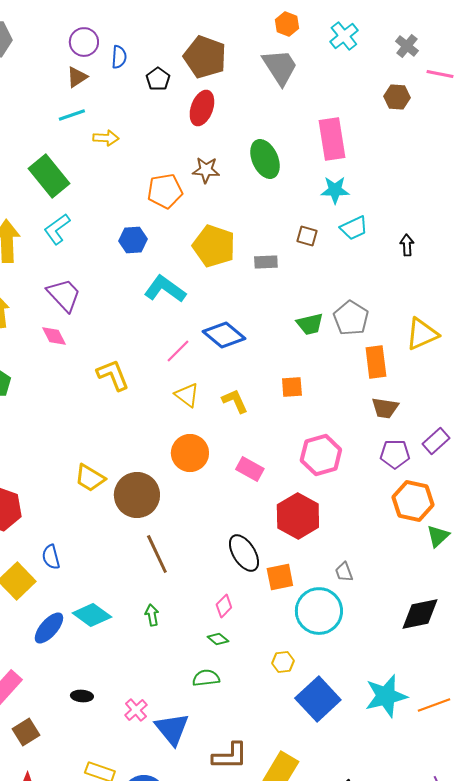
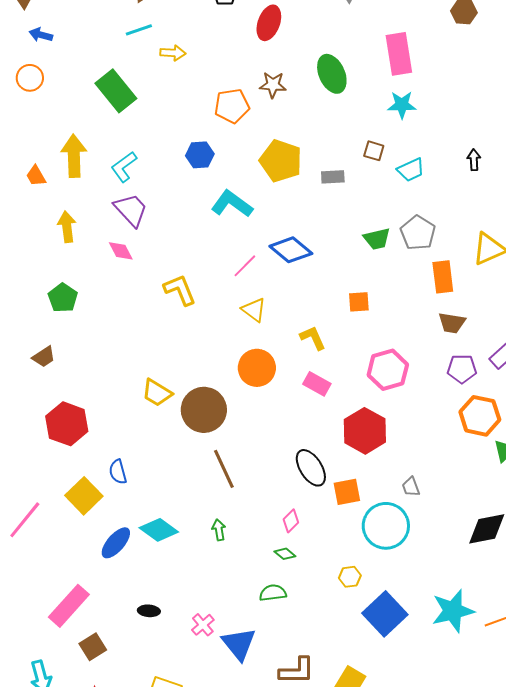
cyan trapezoid: (354, 228) -> (411, 170), moved
cyan L-shape: (57, 229) -> (124, 167), moved
yellow L-shape: (235, 401) -> (313, 338), moved

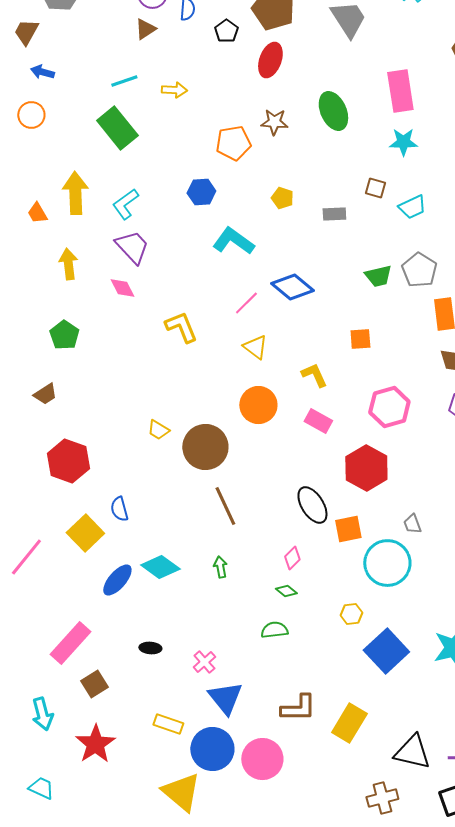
cyan line: (139, 30) -> (124, 81), moved
yellow pentagon: (281, 161) -> (282, 198), size x0.5
yellow trapezoid: (157, 393) -> (158, 430), size x0.7
blue triangle: (239, 644) -> (225, 698), moved

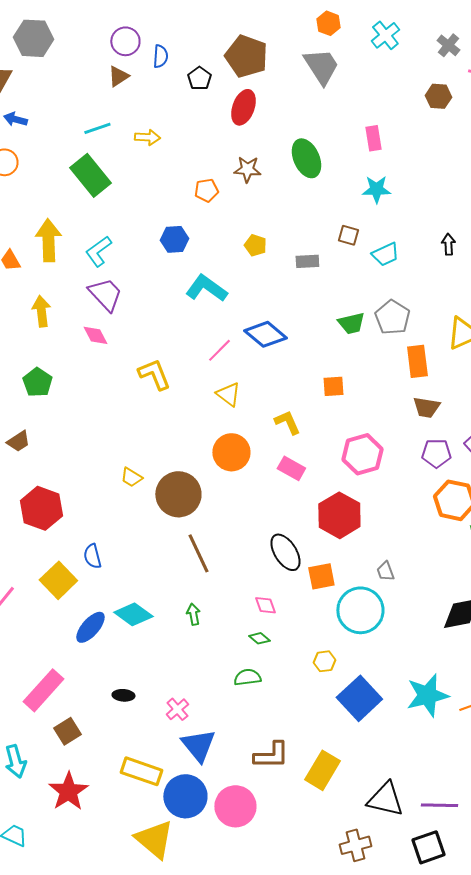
pink rectangle: (400, 91) -> (373, 138), size x0.6
orange pentagon: (233, 143) -> (206, 190), size x0.7
pink diamond: (292, 558) -> (265, 605), turned -65
yellow rectangle: (168, 724) -> (141, 771), size x1.4

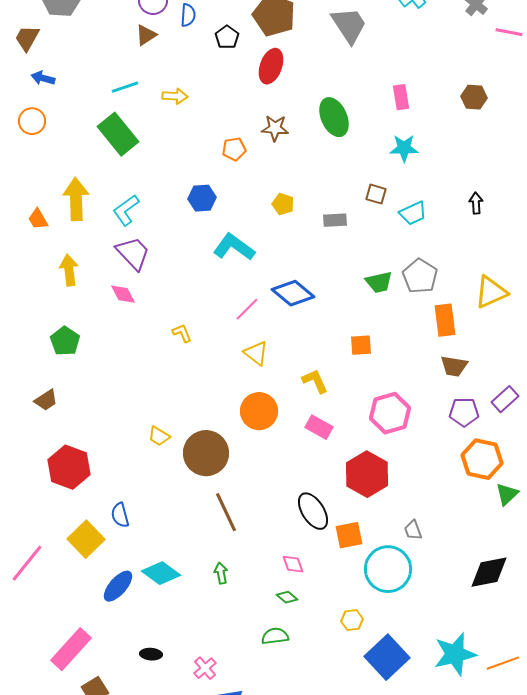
brown hexagon: (438, 96) -> (474, 97), moved
yellow L-shape: (154, 374) -> (182, 333), size x0.6

